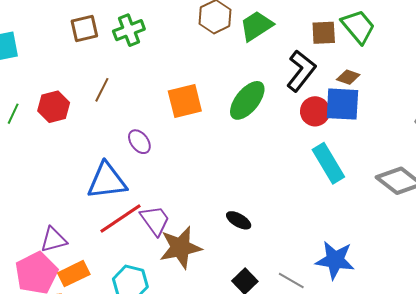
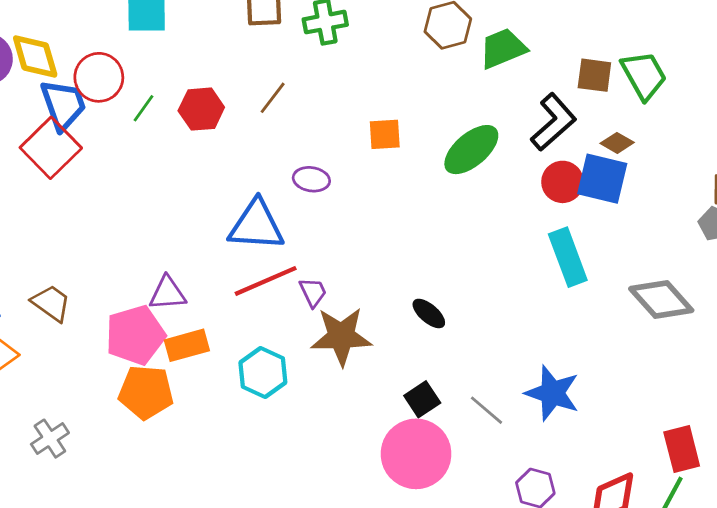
orange square: (185, 101) -> (385, 134), size x0.7
purple ellipse: (139, 142) -> (311, 179), turned -55
purple trapezoid: (155, 220) -> (313, 292), size x0.7

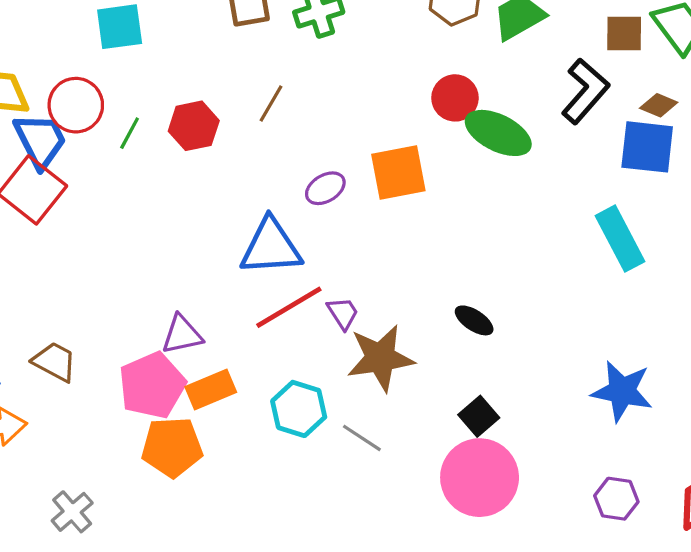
orange square: (385, 134) -> (398, 172), moved, size x1.5
green ellipse: (471, 150) -> (498, 133), turned 74
purple ellipse: (311, 179) -> (325, 188), turned -32
red circle: (563, 182) -> (455, 98), moved
gray line: (486, 410) -> (362, 438), moved

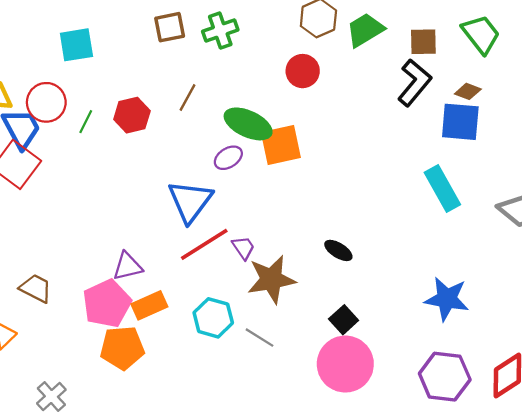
brown square: (624, 33) -> (423, 42), moved
red circle: (455, 98) -> (303, 71), moved
green ellipse: (498, 133) -> (248, 124), moved
blue triangle: (271, 247) -> (190, 201), turned -48
purple hexagon: (616, 499) -> (445, 377), size x1.6

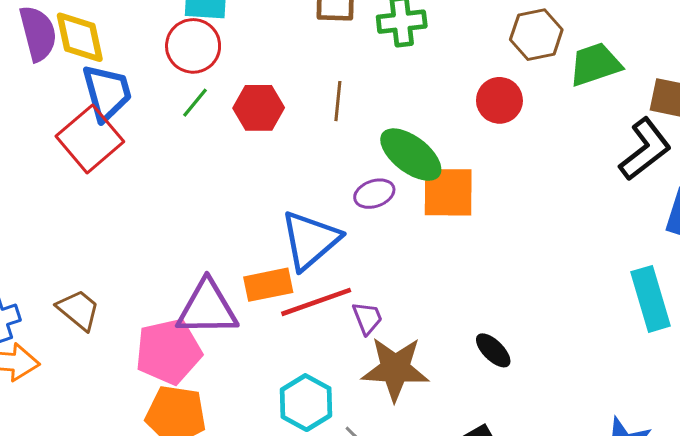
brown line: (187, 98) -> (338, 101), turned -36
red circle: (46, 102) -> (193, 46), moved
purple triangle: (127, 266) -> (207, 308), size x1.5
orange rectangle: (149, 305) -> (268, 285), moved

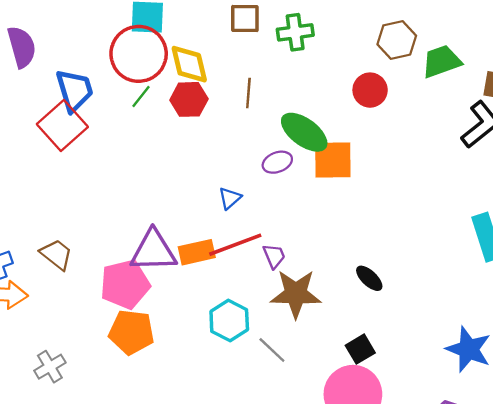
yellow diamond: (80, 37) -> (189, 64), moved
red circle: (193, 46) -> (139, 54), size x1.4
blue triangle: (310, 240) -> (230, 198), size x0.5
orange rectangle: (268, 285) -> (197, 252), moved

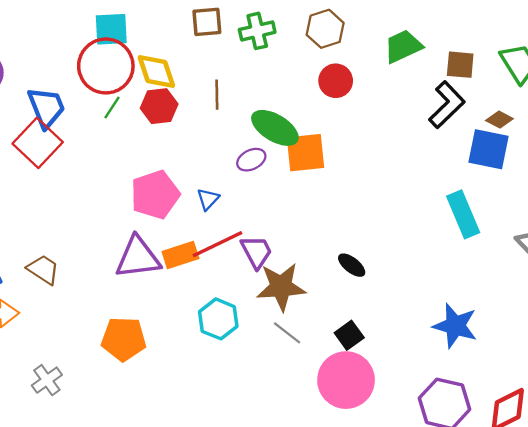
brown hexagon: (397, 40) -> (325, 29), moved
purple trapezoid: (274, 256) -> (256, 252), size x1.4
pink pentagon: (125, 284) -> (155, 195), moved
gray line: (272, 350) -> (287, 333), moved

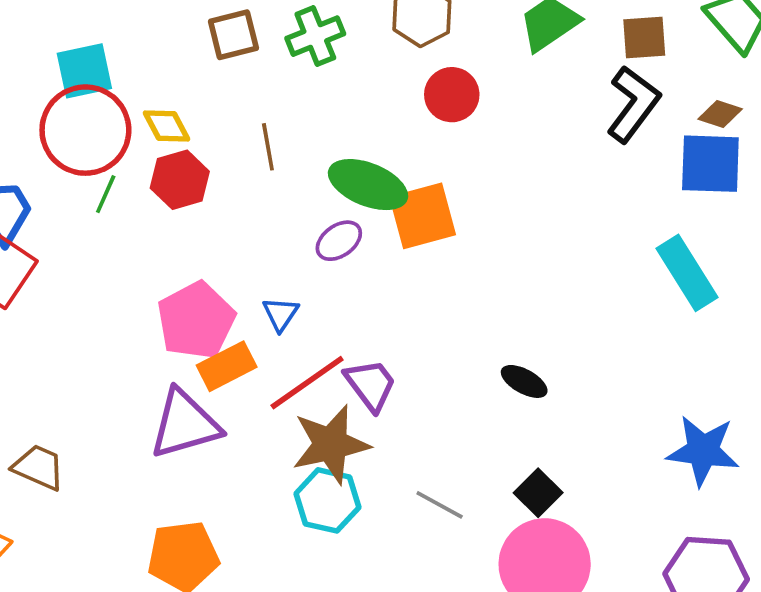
yellow diamond: (156, 72) -> (167, 126), size x0.7
orange rectangle: (180, 255) -> (227, 366), moved
brown star: (281, 287) -> (331, 444), moved

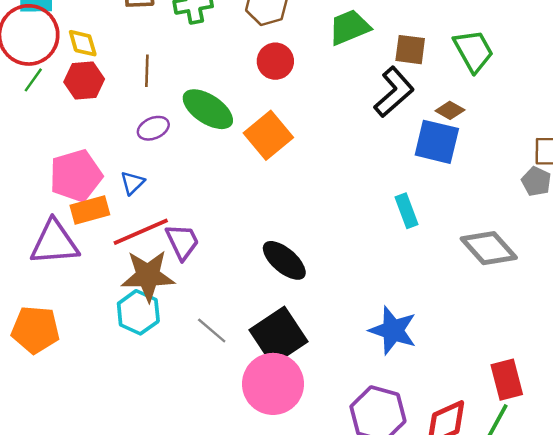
orange square: (423, 216) -> (268, 135), moved, turned -36
purple ellipse: (339, 241) -> (153, 128), moved
cyan rectangle: (687, 273) -> (407, 211), size x0.7
black ellipse: (524, 381) -> (284, 260), size x1.5
black square: (538, 493) -> (278, 336), size x1.8

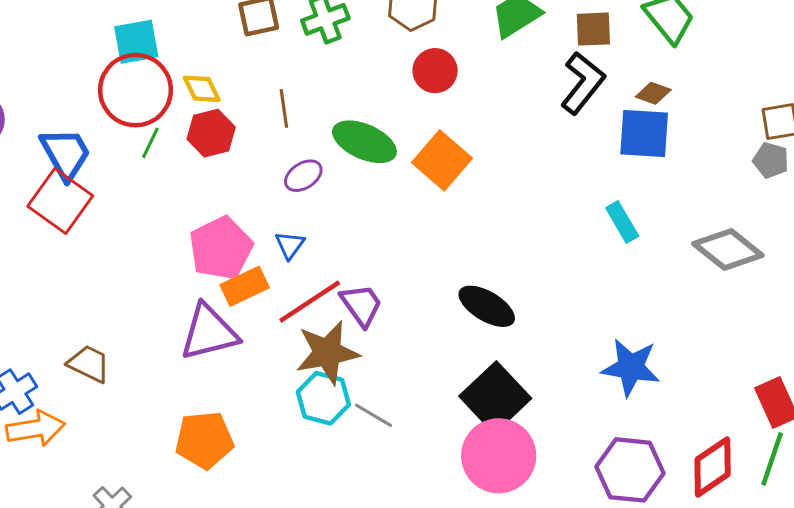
gray line: (212, 330) -> (374, 415), moved

